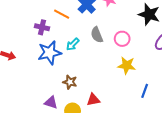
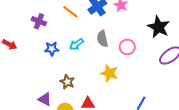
purple cross: (42, 27) -> (39, 21), moved
blue star: (50, 53) -> (52, 49), size x0.6
yellow star: (127, 65) -> (109, 73), moved

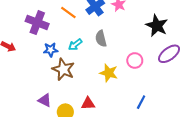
purple cross: (39, 21) -> (37, 23), size x1.5
pink circle: (127, 47) -> (135, 60), moved
brown star: (67, 82) -> (63, 69), moved, size x1.5

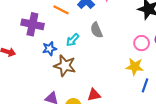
pink circle: (135, 60) -> (142, 43), moved
yellow star: (109, 73) -> (135, 67), moved

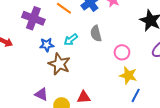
pink circle: (142, 43) -> (122, 52), moved

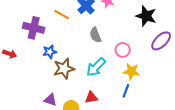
cyan arrow: (71, 40) -> (96, 67), moved, size x1.5
brown star: (59, 64) -> (64, 69), turned -30
blue line: (136, 95) -> (126, 91), moved

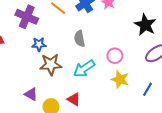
gray semicircle: (95, 35) -> (80, 39), moved
blue line: (126, 91) -> (148, 89), moved
red triangle: (91, 98) -> (74, 99), turned 32

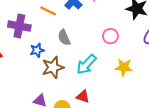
gray semicircle: (80, 39) -> (64, 37), moved
pink circle: (115, 56) -> (110, 36), moved

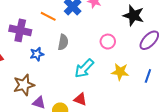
gray semicircle: (64, 37) -> (63, 42), turned -147
brown star: (53, 67) -> (24, 85), moved

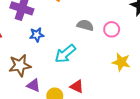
gray semicircle: (63, 42) -> (85, 25), moved, turned -91
cyan arrow: (84, 68) -> (65, 54), moved

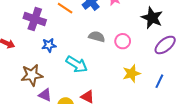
cyan arrow: (65, 54) -> (77, 64), turned -110
yellow star: (121, 62) -> (131, 73), turned -30

